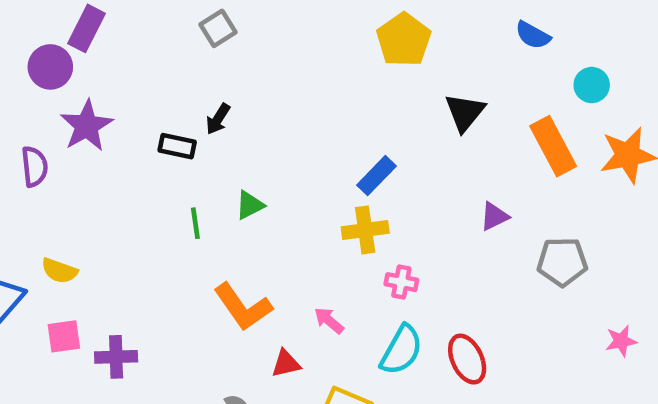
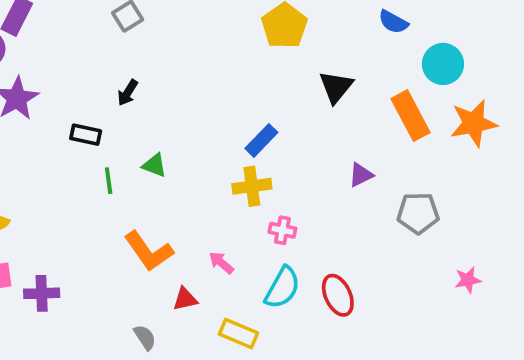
cyan circle: (592, 85) -> (443, 64), size x1.4
black rectangle: (177, 146) -> (86, 135), moved
green triangle: (250, 205) -> (154, 165), turned 48

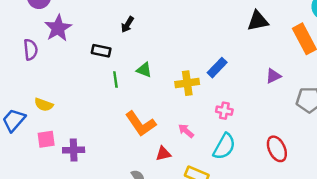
black triangle: (336, 87) -> (258, 21), turned 40
blue rectangle: (261, 140) -> (217, 68), moved
yellow cross: (252, 186) -> (187, 83), moved
red ellipse: (338, 295) -> (277, 149), moved

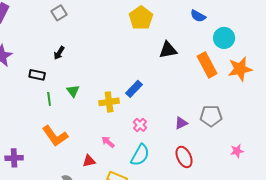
green triangle: (144, 70) -> (73, 91), turned 32
purple triangle: (273, 76) -> (181, 123), moved
pink cross: (224, 111) -> (140, 125), turned 32
orange L-shape: (141, 124) -> (55, 136), moved

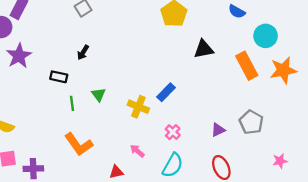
yellow cross: (109, 102) -> (138, 107), turned 30
gray pentagon: (211, 116) -> (251, 122), turned 30

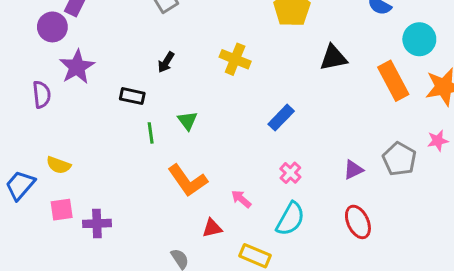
yellow cross: (138, 107) -> (235, 59), moved
orange L-shape: (79, 144) -> (187, 180), moved
pink star: (280, 161) -> (438, 141), moved

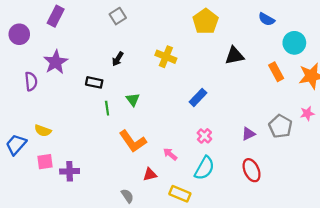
purple circle: (52, 27) -> (19, 34), moved
orange rectangle: (393, 81) -> (276, 72), size x0.7

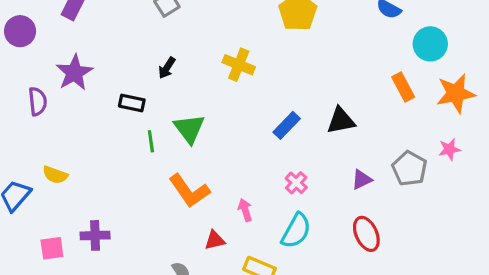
black triangle: (234, 56) -> (341, 121), moved
green triangle: (133, 100) -> (189, 129), size x1.5
pink arrow: (170, 154) -> (245, 210), turned 32
pink square: (45, 162) -> (52, 248), moved

